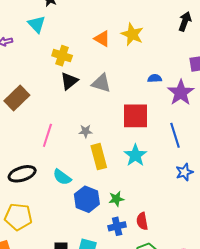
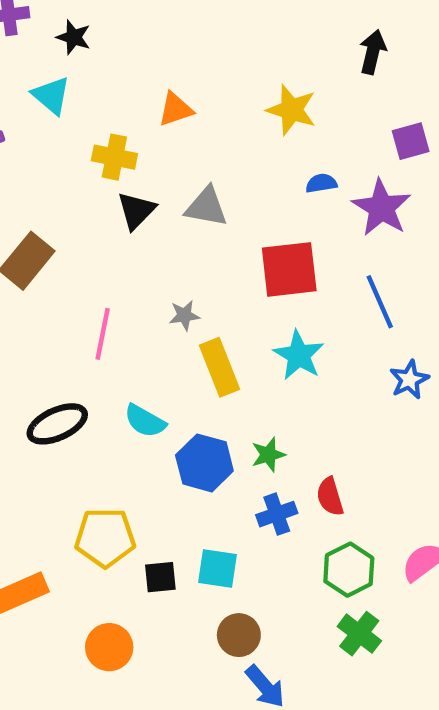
yellow star: (132, 34) -> (291, 110), moved
orange triangle: (102, 39) -> (176, 109), moved, turned -42
yellow pentagon: (18, 217) -> (105, 538), moved

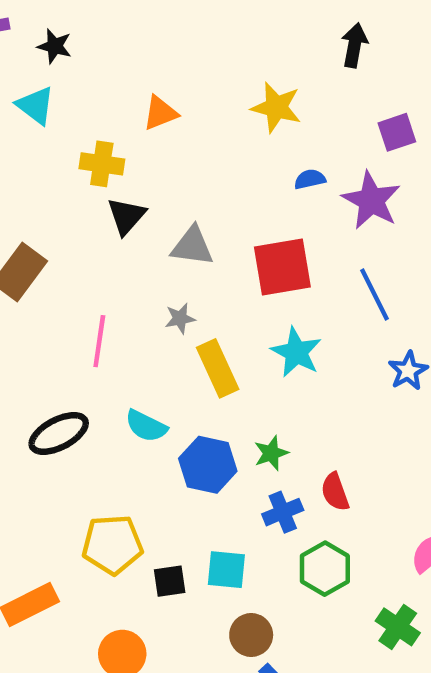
gray triangle: (206, 207) -> (192, 246), moved
green hexagon: (349, 570) -> (325, 569), moved
green cross: (359, 634) -> (398, 627), moved

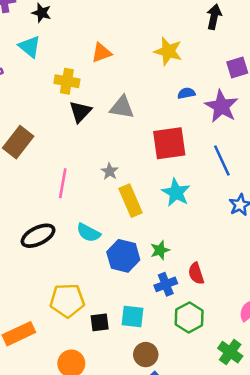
gray triangle: (192, 246) -> (122, 107), moved
gray star: (180, 318) -> (110, 171), turned -30

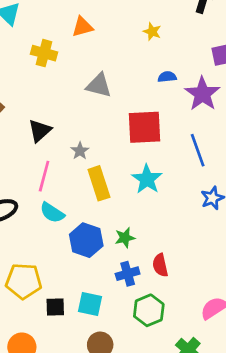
yellow star: (168, 51) -> (152, 32), size x0.6
black triangle: (80, 112) -> (40, 131), moved
pink line: (63, 183) -> (44, 176), moved

